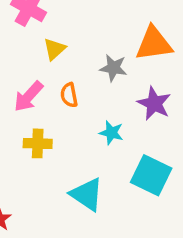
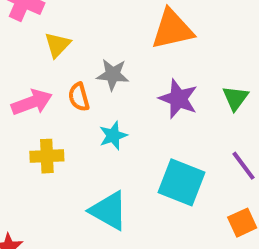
gray star: (113, 68) -> (113, 75), moved
pink arrow: (28, 96) -> (32, 102), turned -148
cyan star: (111, 133) -> (113, 136), moved, turned -30

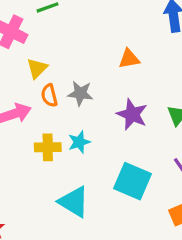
orange triangle: (172, 29) -> (129, 59), size x0.6
orange semicircle: (79, 97) -> (49, 95), moved
yellow cross: (47, 156) -> (48, 147), moved

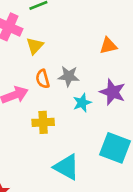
yellow triangle: (37, 68) -> (35, 46), moved
cyan star: (79, 142) -> (82, 103), moved

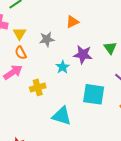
gray star: (69, 76) -> (47, 39), moved
orange semicircle: (43, 79) -> (21, 53), moved

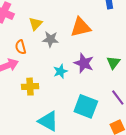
orange triangle: (72, 22) -> (81, 27), size x1.5
yellow triangle: (20, 34) -> (36, 24), moved

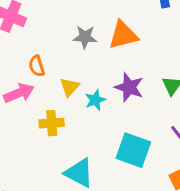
yellow triangle: (36, 24) -> (70, 87), moved
gray star: (50, 39) -> (85, 37), moved

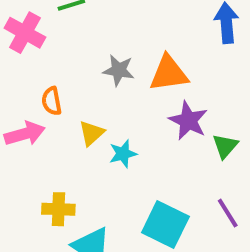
purple star: (129, 87) -> (188, 121), moved
yellow cross: (52, 123) -> (58, 209), moved

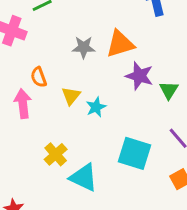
pink arrow: (25, 134) -> (23, 104), turned -72
yellow cross: (58, 209) -> (56, 154), turned -35

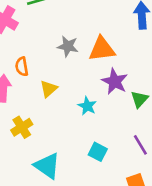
cyan star: (96, 107) -> (87, 106), moved, turned -30
cyan square: (135, 153) -> (98, 152), size x0.6
yellow cross: (56, 154) -> (22, 127), moved

